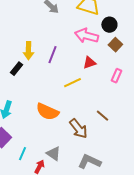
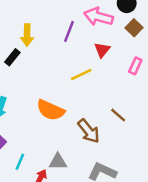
purple line: (52, 55) -> (69, 31), moved
red triangle: (89, 63) -> (102, 50), turned -32
gray triangle: (53, 154) -> (58, 162), turned -35

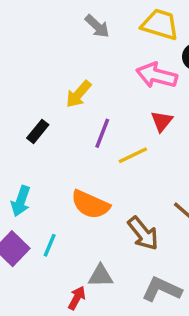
purple line: (69, 31) -> (102, 133), moved
yellow arrow: (27, 35) -> (78, 94), moved, turned 40
cyan line: (20, 162) -> (50, 245), moved

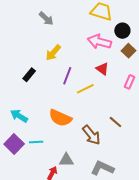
gray arrow: (97, 26) -> (46, 19), moved
red triangle: (162, 121) -> (102, 69), turned -32
cyan arrow: (21, 201) -> (19, 116), turned 102
cyan line: (50, 245) -> (36, 142), turned 64

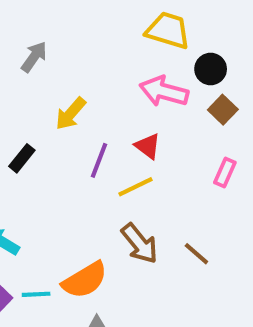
gray arrow: (46, 19) -> (34, 57), moved, turned -98
red triangle: (102, 69) -> (148, 146), moved
orange semicircle: (60, 118) -> (85, 280), moved, turned -55
brown arrow: (91, 135) -> (140, 244), moved

